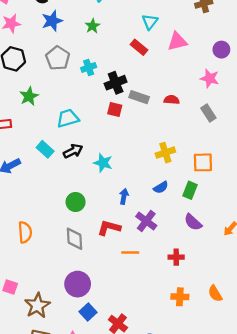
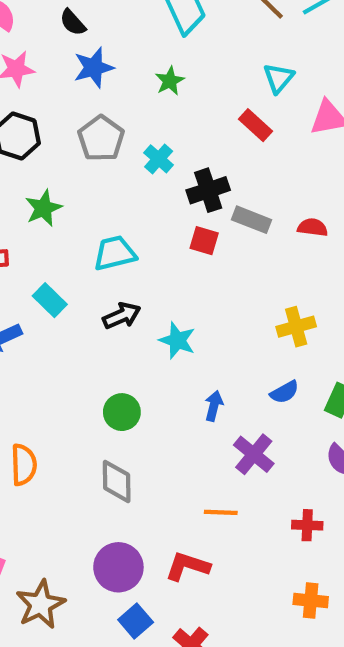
cyan cross: (89, 67) -> (159, 159), turned -32
cyan rectangle: (45, 149) -> (50, 300), moved
red L-shape: (109, 228) -> (188, 566), moved

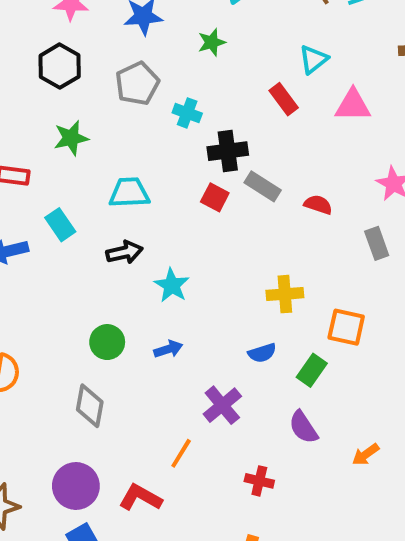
cyan cross: (159, 159) -> (187, 113), turned -32
blue arrow: (214, 406) -> (168, 349), moved, turned 48
orange line: (221, 512) -> (181, 453), turned -72

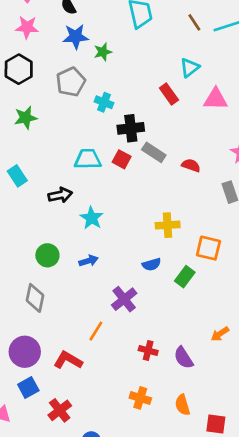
green star: (212, 42) -> (103, 52), moved
cyan trapezoid: (129, 193) -> (88, 159), moved
purple semicircle: (303, 427) -> (184, 358), moved

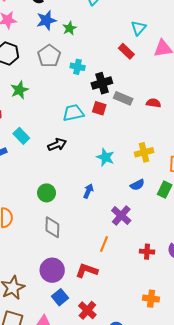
cyan star: (92, 218) -> (105, 157), moved
green circle: (47, 255) -> (47, 193), moved
blue arrow: (89, 261) -> (88, 191), turned -40
orange cross: (140, 398) -> (151, 299), moved

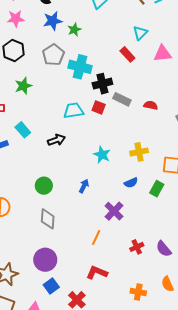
cyan cross: (78, 67) -> (80, 67), size x1.6
red cross: (147, 252) -> (137, 247), turned -32
red L-shape: (87, 271) -> (97, 273), moved

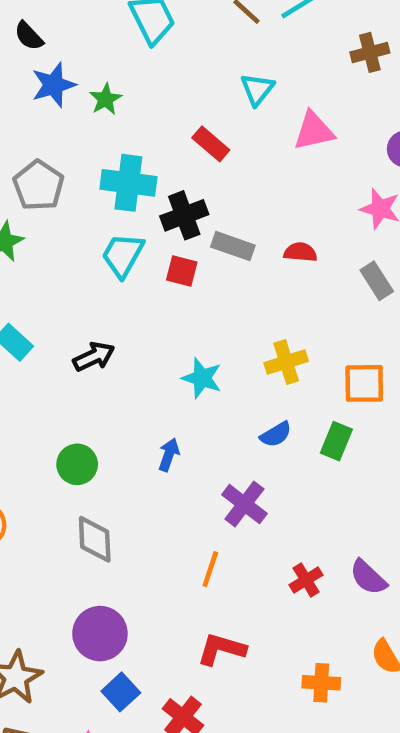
red rectangle: (127, 54) -> (211, 144), moved
gray pentagon: (53, 55) -> (38, 185), moved
cyan trapezoid: (73, 111) -> (123, 255), moved, turned -45

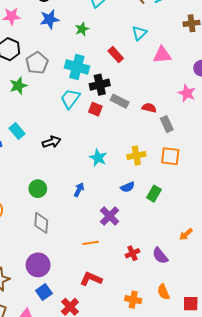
green star: (106, 99) -> (82, 29), moved
gray rectangle: (377, 281) -> (167, 124), moved
orange square: (364, 383) -> (170, 156), moved
orange line: (210, 569) -> (91, 243), turned 56

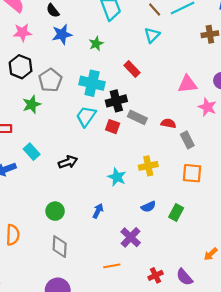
cyan triangle: (139, 33) -> (152, 35), moved
pink triangle: (162, 55) -> (187, 84), moved
yellow cross: (136, 156) -> (148, 166), moved

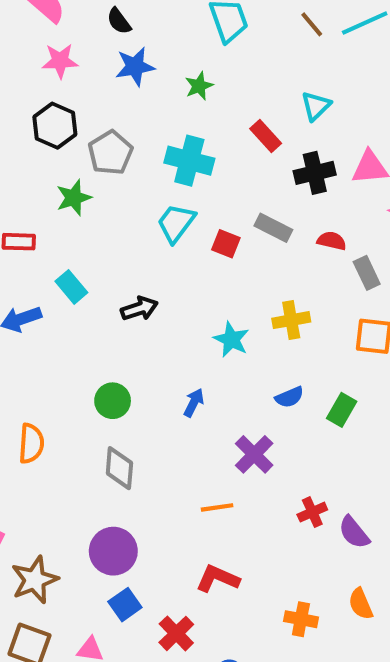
cyan triangle: (152, 35) -> (316, 106), moved
black cross: (116, 101) -> (315, 173), moved
red cross: (156, 275) -> (312, 512), moved

